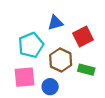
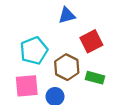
blue triangle: (55, 23) -> (67, 15), moved

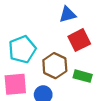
blue triangle: (67, 15) -> (68, 15), moved

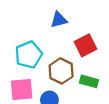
blue triangle: (68, 15) -> (59, 20), moved

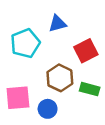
cyan pentagon: (29, 55) -> (25, 43), moved

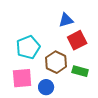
blue triangle: (57, 24) -> (66, 20), moved
cyan pentagon: (25, 43) -> (28, 47), moved

